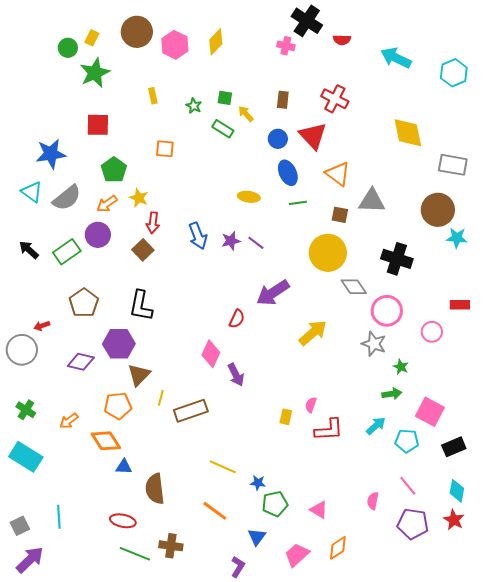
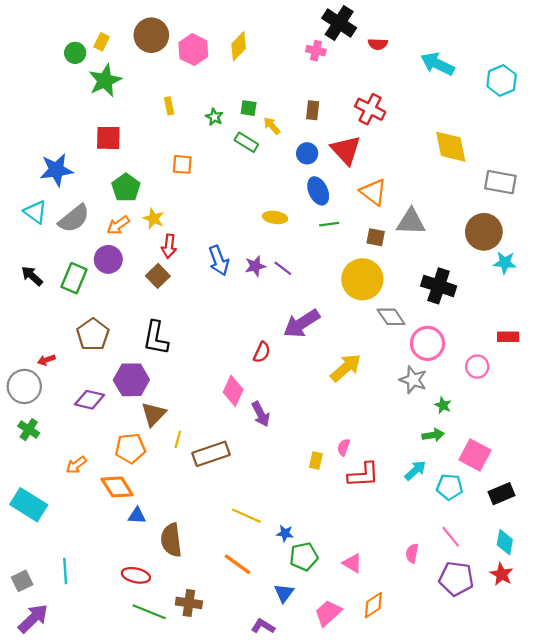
green rectangle: (67, 252) -> (74, 278), turned -32
green cross: (26, 410) -> (29, 430), moved
purple L-shape: (238, 567) -> (263, 626), turned -90

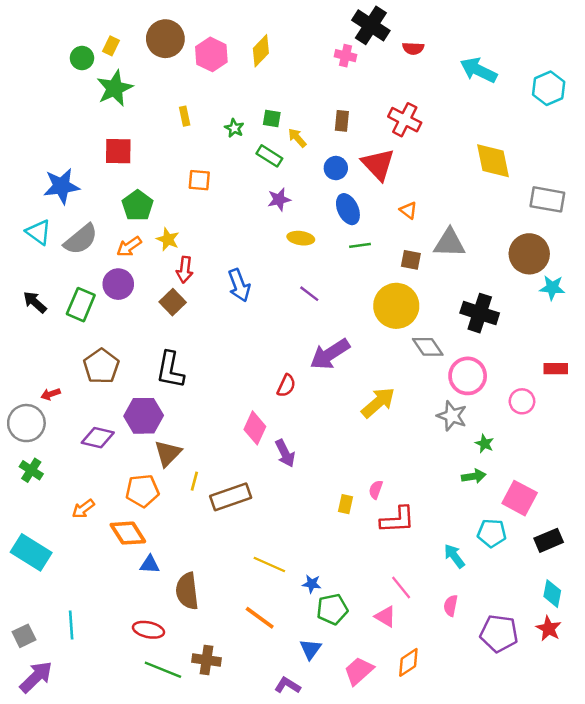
orange triangle: (373, 192) -> (408, 210), size x0.6
purple star: (255, 266) -> (279, 199), moved
cyan arrow: (415, 470) -> (454, 556), moved, turned -85
pink line: (451, 537) -> (401, 587), moved

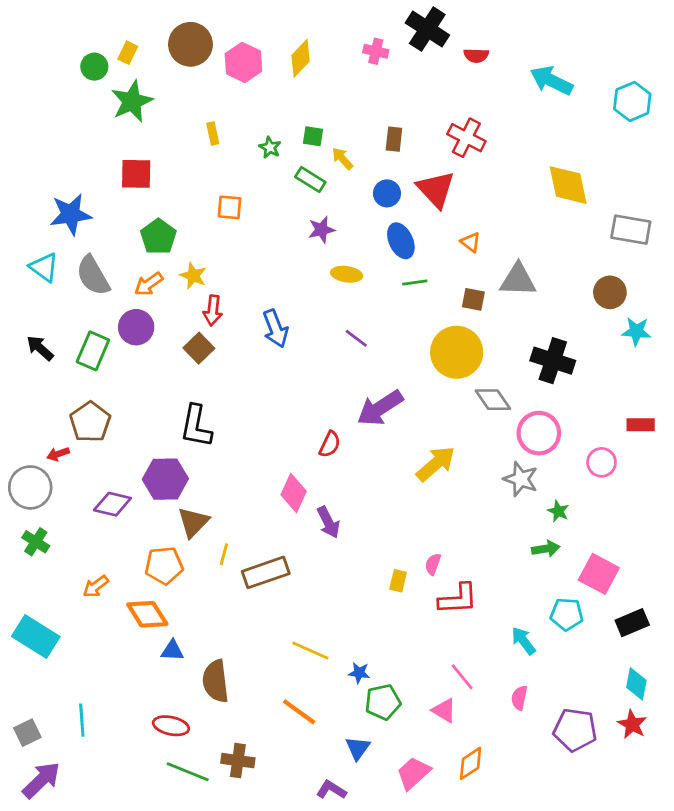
pink cross: (346, 56) -> (376, 51), moved
gray semicircle: (81, 239) -> (93, 276), turned 99
brown circle: (529, 254) -> (610, 292), size x0.7
brown pentagon: (101, 366) -> (90, 422), moved

